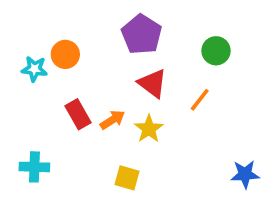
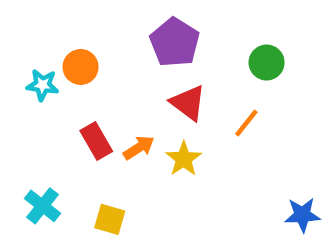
cyan cross: (34, 167) -> (42, 206), turned 36
yellow square: (127, 178) -> (110, 219), moved

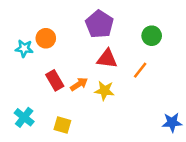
red triangle: (188, 103) -> (107, 59), turned -30
yellow star: (184, 159) -> (104, 91), turned -30

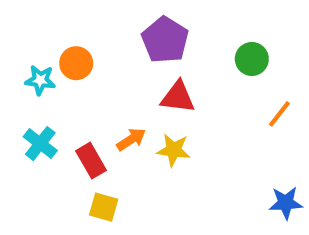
orange line: (140, 70) -> (279, 114), moved
red rectangle: (55, 80) -> (91, 161), moved
cyan cross: (24, 117) -> (40, 144), moved

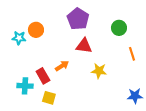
orange line: (279, 114) -> (132, 54), turned -56
cyan cross: (40, 144) -> (25, 86), moved, turned -35
yellow star: (174, 150) -> (99, 71), moved

